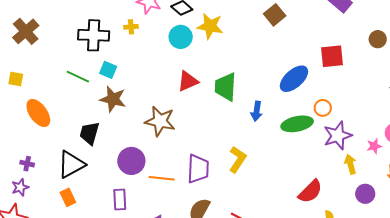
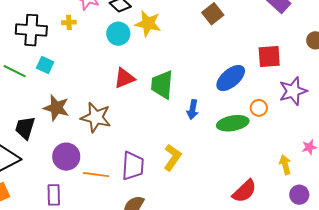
brown star: (113, 99) -> (56, 108), moved
purple star: (338, 136) -> (293, 91), moved

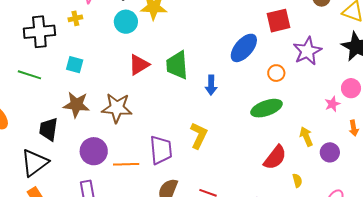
cyan square: (45, 65) -> (75, 65), moved
green ellipse: (233, 123) -> (266, 108), moved
yellow arrow: (285, 165) -> (306, 137), moved

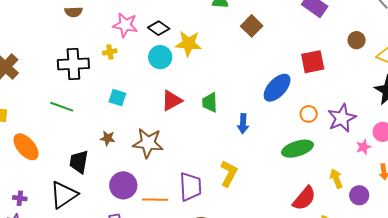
purple star: (307, 51) -> (342, 118), moved
cyan square: (75, 65) -> (117, 98), moved
green trapezoid: (177, 65) -> (210, 102), size x0.7
brown star: (76, 105) -> (108, 138), size x0.6

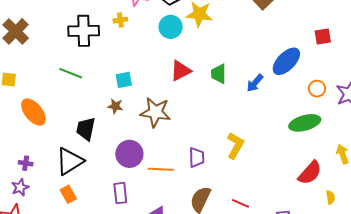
red square: (313, 62) -> (323, 36), size x0.7
cyan square: (117, 98) -> (124, 80), moved, turned -30
blue arrow: (243, 124) -> (255, 83), moved, turned 36
purple trapezoid: (190, 187) -> (197, 157), size x0.7

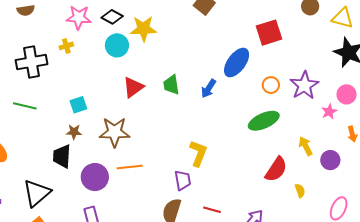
red square: (323, 36) -> (269, 33), size x1.5
black trapezoid: (86, 129) -> (62, 156), moved
purple trapezoid: (197, 157) -> (183, 180), moved
orange line: (161, 169) -> (130, 167), moved

